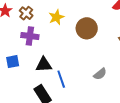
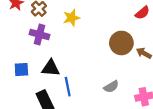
brown circle: (87, 28) -> (121, 43), moved
blue square: (13, 62) -> (21, 70), moved

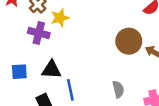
yellow star: (71, 18) -> (60, 18), moved
gray semicircle: (111, 87) -> (118, 89), turned -72

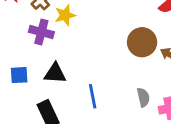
gray semicircle: (118, 89) -> (143, 97), moved
blue line: (70, 90) -> (93, 96), moved

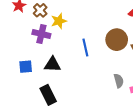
blue line: (93, 96) -> (85, 48), moved

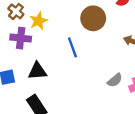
brown circle: (117, 40) -> (93, 18), moved
gray semicircle: (119, 81) -> (115, 80), turned 72

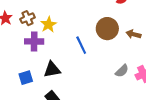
brown cross: (16, 11) -> (27, 18), turned 32
brown circle: (93, 18) -> (107, 29), moved

